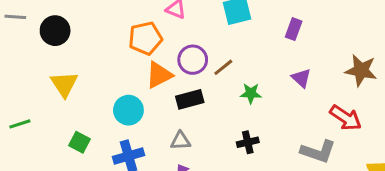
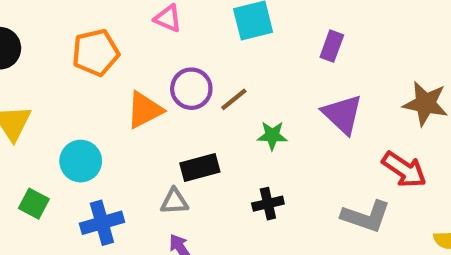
orange pentagon: (145, 38) -> (96, 52), moved
purple triangle: (301, 78) -> (342, 114), size x1.5
black rectangle: (190, 99) -> (200, 167), moved
cyan circle: (128, 110) -> (81, 161), moved

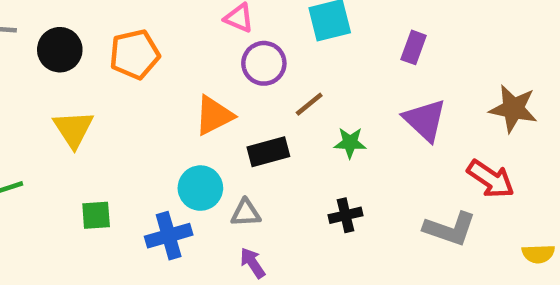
orange pentagon: (96, 52) -> (135, 54), moved
purple circle: (191, 89) -> (264, 63), moved
cyan circle: (81, 161) -> (200, 188), moved
black rectangle: (200, 167) -> (268, 152), moved
green square: (34, 204) -> (96, 215), turned -32

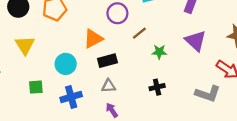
black rectangle: (268, 152) -> (107, 61), moved
cyan circle: (200, 188) -> (66, 64), moved

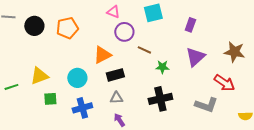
brown line: (139, 33) -> (144, 50), turned 64
purple triangle: (196, 41) -> (195, 57), turned 35
yellow triangle: (25, 45) -> (39, 76), moved, turned 42
black cross: (157, 87) -> (160, 99), size x1.6

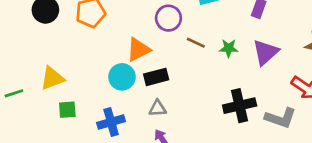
green star: (162, 67) -> (229, 48), moved
cyan circle: (77, 78) -> (122, 77), moved
black cross: (160, 99) -> (240, 106), moved

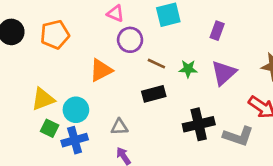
cyan circle: (122, 77) -> (76, 110), moved
black rectangle: (156, 77) -> (154, 94), moved
yellow triangle: (52, 78) -> (43, 99), moved
green square: (67, 110) -> (50, 128), moved, turned 30

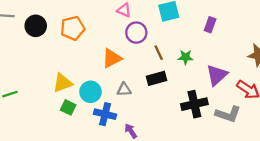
brown line: (156, 64) -> (159, 53), turned 40
purple triangle: (224, 73) -> (217, 75), moved
gray triangle: (119, 127) -> (124, 90), moved
blue cross: (75, 140) -> (105, 114), moved, turned 30

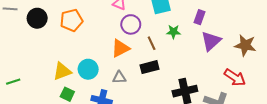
green star: (186, 57) -> (173, 32), moved
orange triangle: (112, 58) -> (120, 48), moved
purple triangle: (217, 75) -> (211, 41), moved
cyan circle: (90, 92) -> (88, 69), moved

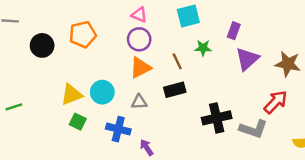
black circle: (37, 18) -> (42, 45), moved
purple circle: (131, 24) -> (139, 39), moved
red arrow: (235, 78) -> (276, 102), turned -80

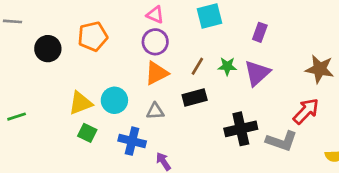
green star: (203, 48) -> (227, 66), moved
purple triangle: (247, 59) -> (257, 73), moved
brown line: (177, 61) -> (197, 66), turned 56

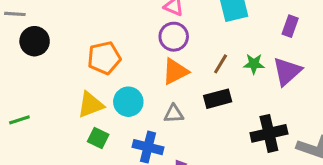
orange pentagon: (93, 36) -> (104, 58), moved
black circle: (48, 49) -> (35, 41), moved

